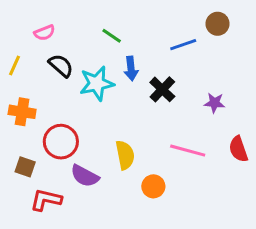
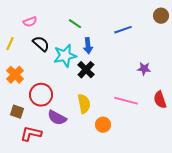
brown circle: (218, 24) -> (161, 16), moved
black cross: (162, 89) -> (86, 70), moved
orange cross: (22, 112) -> (15, 75), turned 36

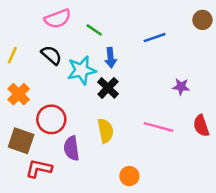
pink semicircle: (30, 22) -> (58, 19), moved, size x1.5
brown square: (17, 112) -> (21, 141), size x1.5
purple semicircle: (57, 118) -> (71, 148), turned 54
orange circle: (103, 125) -> (129, 176), moved

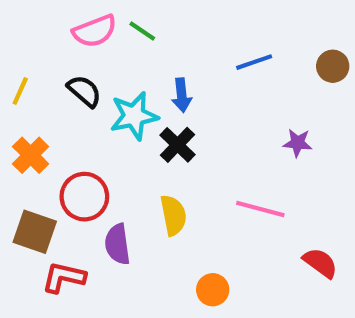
brown circle: (202, 20) -> (333, 66), moved
green line: (94, 30) -> (142, 31), moved
red semicircle: (201, 126) -> (320, 263), moved, turned 145

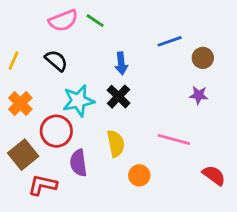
brown circle: (333, 66) -> (203, 58), moved
cyan star: (134, 116) -> (78, 101), moved
brown square: (35, 232) -> (23, 155), turned 32
orange circle: (213, 290) -> (139, 175), moved

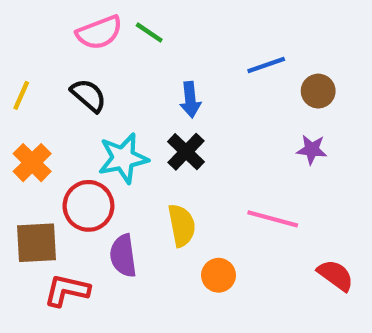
brown square: (23, 155) -> (36, 243), turned 36

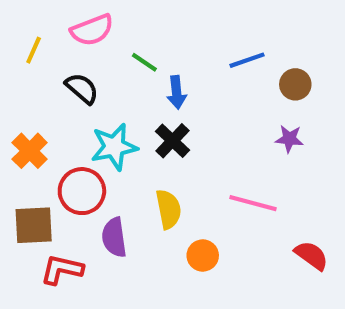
green line: (149, 33) -> (144, 62), moved
yellow line: (21, 95) -> (34, 50), moved

